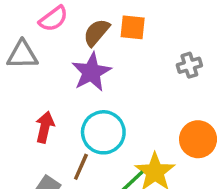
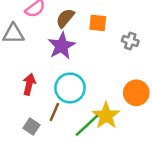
orange square: (133, 27) -> (98, 23), moved
gray cross: (189, 65) -> (130, 41), turned 35

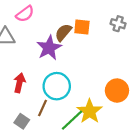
brown semicircle: (65, 18) -> (63, 32), moved
gray cross: (130, 41) -> (118, 24), moved

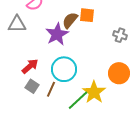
gray cross: (118, 24) -> (120, 35), moved
red arrow: (19, 83) -> (30, 66), turned 36
gray square: (22, 121) -> (32, 86), moved

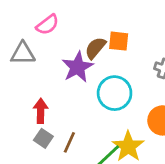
red arrow: (30, 66) -> (41, 111), turned -48
cyan circle: (64, 69) -> (115, 93), moved

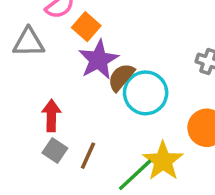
orange square: (119, 41) -> (86, 27), moved, turned 35
brown semicircle: (95, 48) -> (121, 77), moved

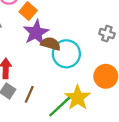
brown semicircle: (121, 77) -> (51, 44), turned 66

